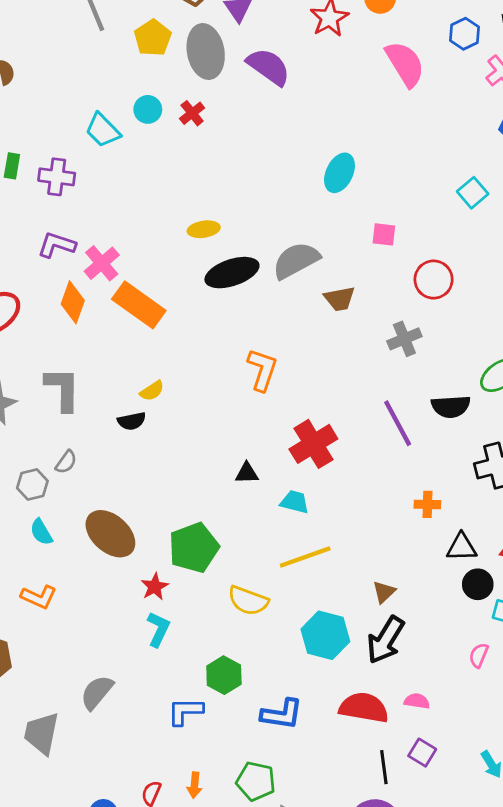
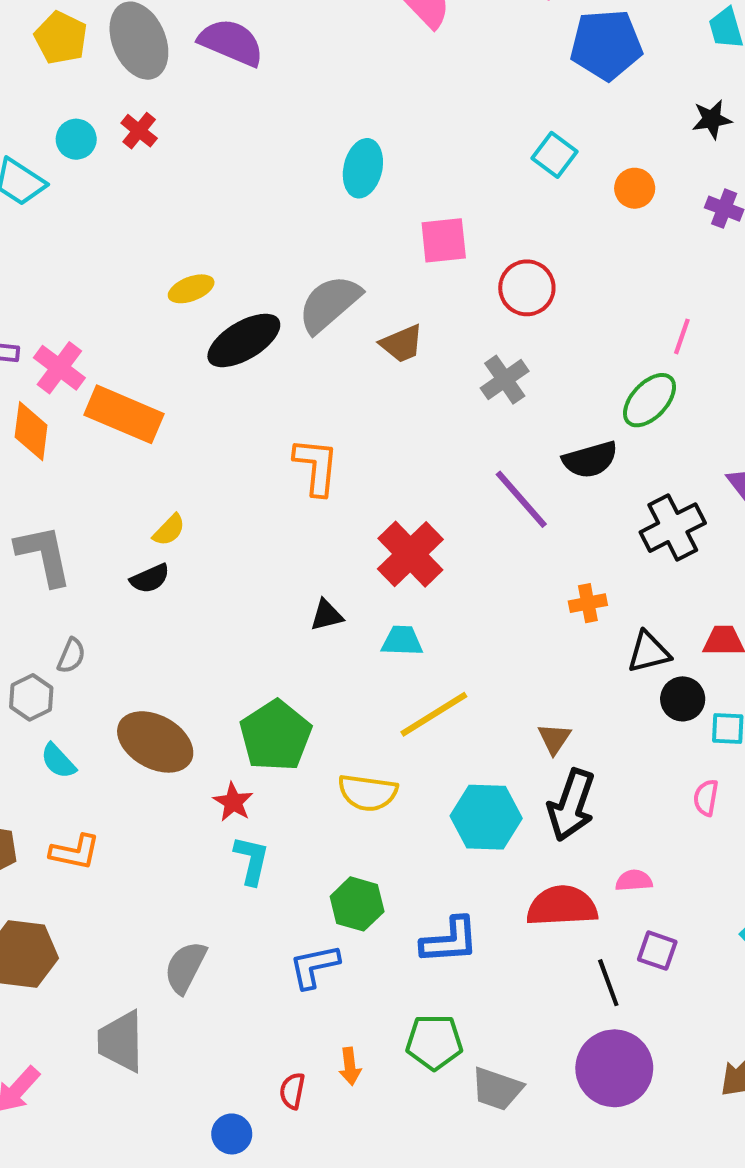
pink square: (384, 234) -> (444, 240), size x1.4

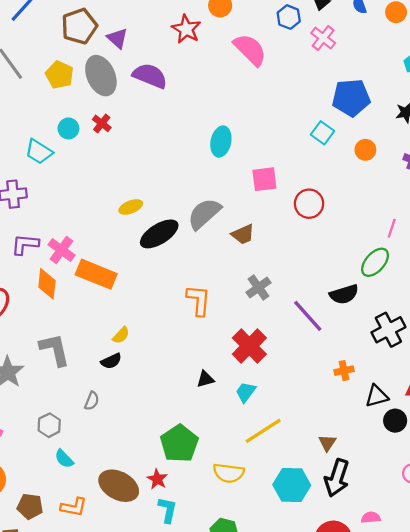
blue pentagon: (606, 45) -> (351, 98), moved
gray cross: (505, 380) -> (258, 287), moved
cyan trapezoid: (402, 641) -> (246, 392), turned -55
gray semicircle: (71, 656) -> (92, 401), moved
brown ellipse: (155, 742) -> (119, 486), moved

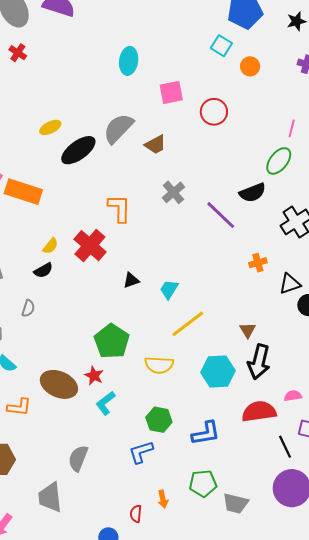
orange circle: (365, 150) -> (250, 66), moved
red cross: (249, 346) -> (90, 246), moved
cyan L-shape: (168, 510) -> (106, 403), turned -135

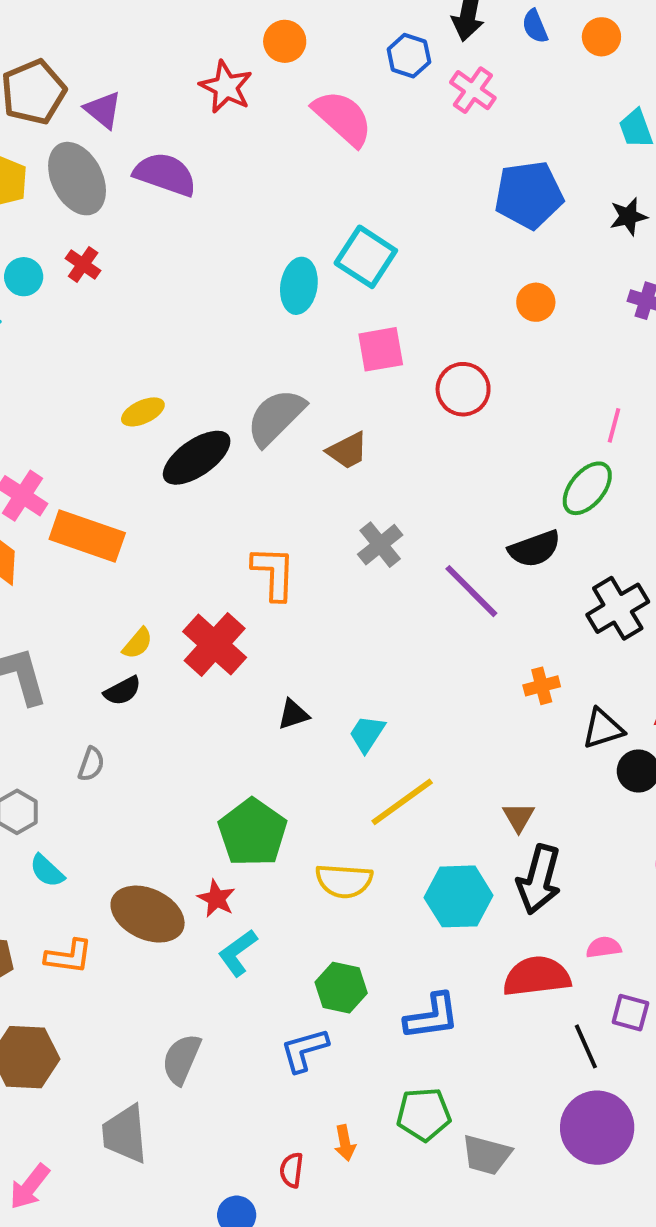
cyan square: (221, 46) -> (366, 257), moved, size x1.4

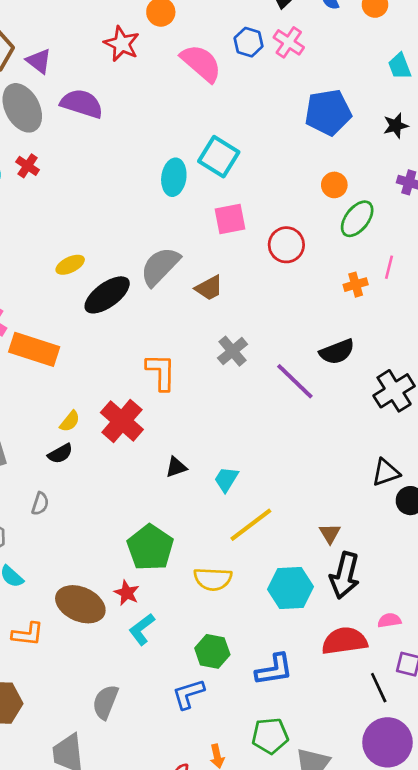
blue hexagon: (409, 56) -> (249, 42), moved
green ellipse: (587, 488) -> (357, 219), moved
orange cross: (542, 686) -> (356, 285), moved

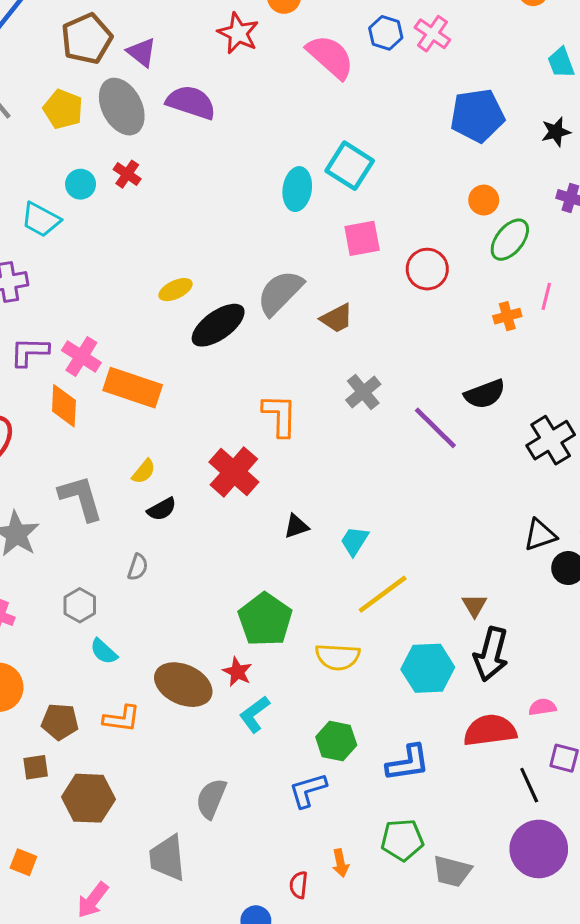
yellow semicircle: (70, 421) -> (144, 471), moved

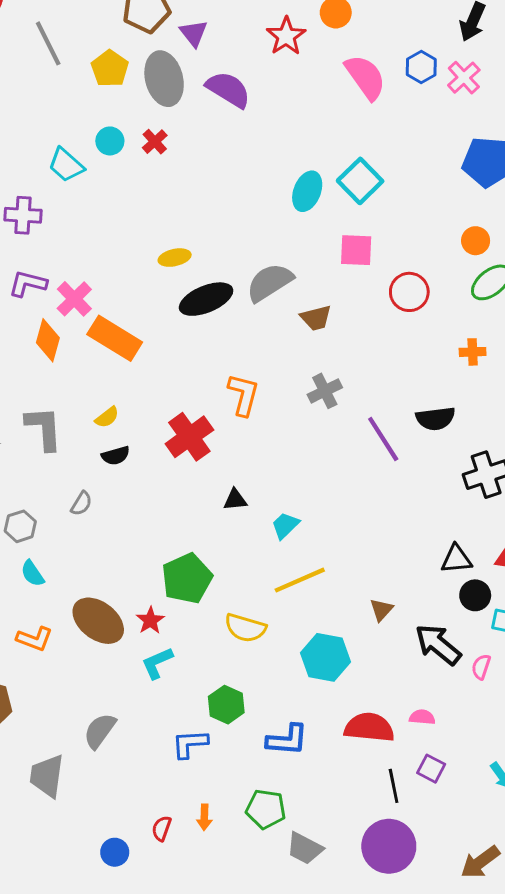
black arrow: (491, 654) -> (438, 645), moved, turned 102

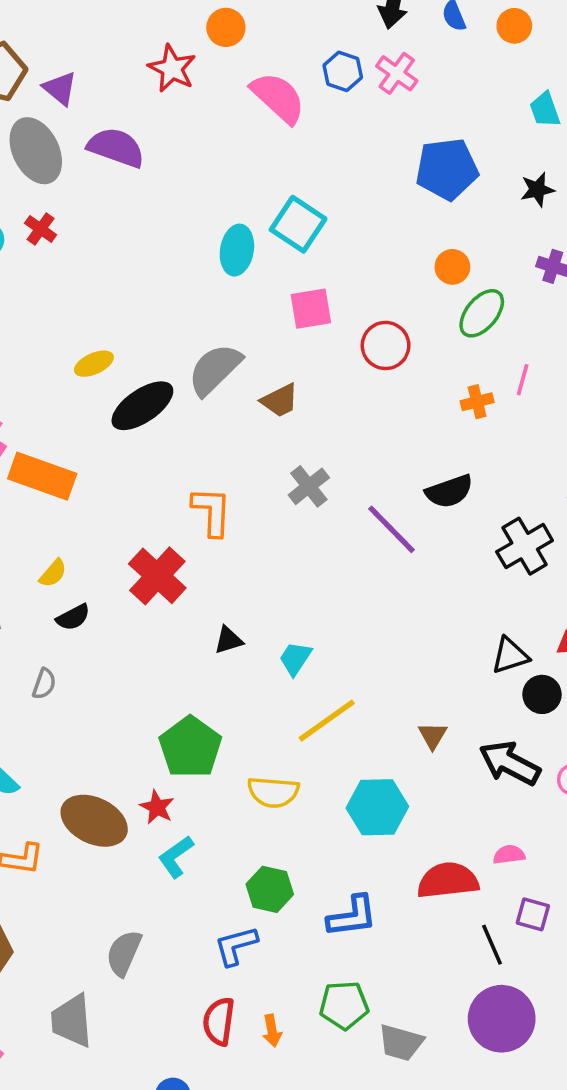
red semicircle: (161, 828) -> (219, 1021), moved, size x1.5

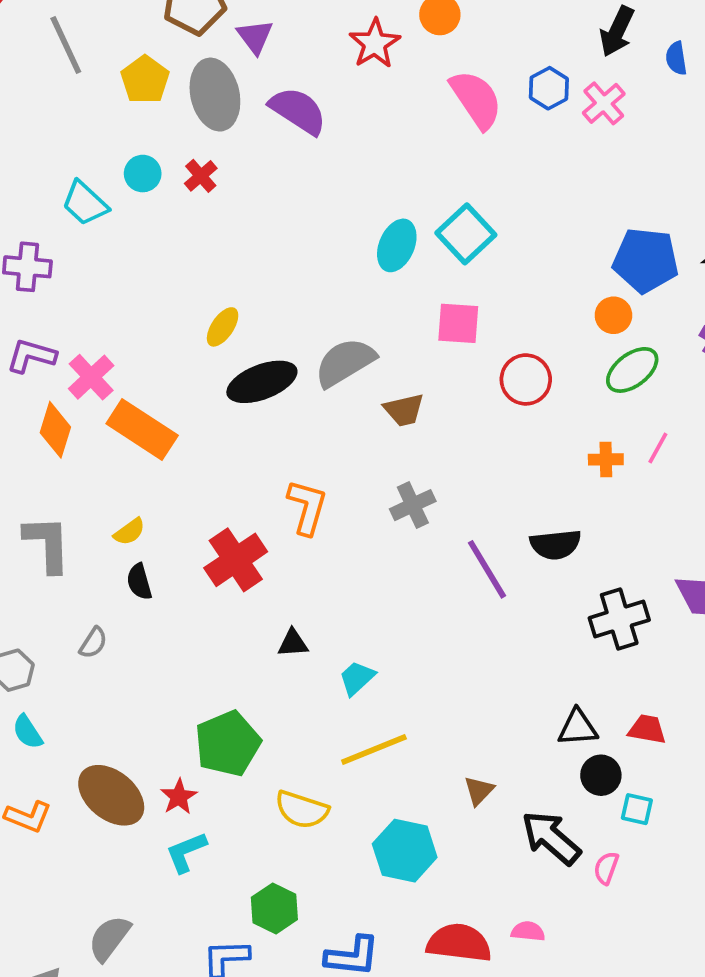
blue pentagon: (447, 169) -> (646, 260), moved
yellow ellipse: (94, 364) -> (223, 327), turned -45
black semicircle: (73, 617) -> (139, 582), turned 88

